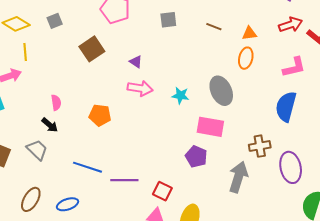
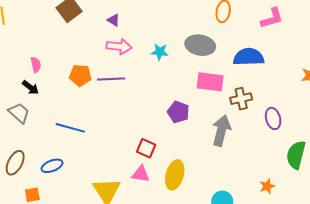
gray ellipse: (221, 91) -> (200, 45), turned -52
blue semicircle: (286, 107) -> (249, 57), moved, turned 76
pink rectangle: (210, 127) -> (210, 82), moved
purple ellipse: (291, 167) -> (273, 118), size x0.7
purple line: (124, 180) -> (111, 79), moved

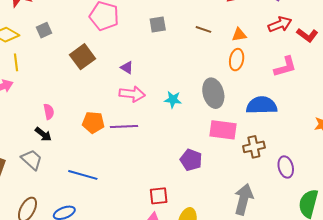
gray ellipse: (200, 45) -> (213, 93), turned 64
gray arrow: (221, 131) -> (244, 199), moved
red square: (146, 148) -> (159, 196), turned -30

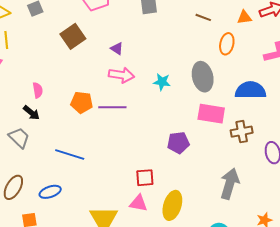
brown line: (203, 29) -> (203, 17), moved
orange triangle: (239, 35) -> (244, 17), moved
purple pentagon: (191, 160) -> (178, 143), turned -30

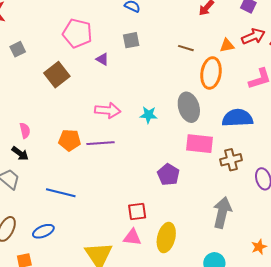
orange ellipse: (227, 44) -> (211, 73), size x1.4
purple triangle: (117, 48) -> (102, 59), moved
purple pentagon: (178, 143) -> (168, 175), turned -30

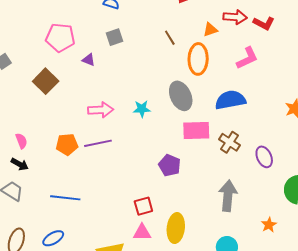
red arrow: (253, 36) -> (235, 17), turned 35
brown line: (186, 48) -> (170, 38), turned 49
brown cross: (231, 160) -> (230, 142), turned -35

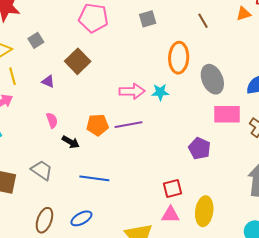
orange ellipse: (198, 59) -> (179, 58), moved
purple triangle: (89, 60) -> (48, 82), moved
cyan star: (142, 109) -> (160, 92), moved
black arrow: (20, 164) -> (71, 142), moved

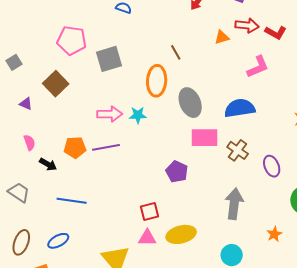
gray square: (148, 19) -> (109, 59), moved, size x1.5
brown line: (203, 21) -> (176, 52), moved
yellow ellipse: (204, 211) -> (181, 234), turned 68

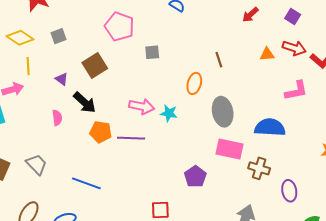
gray square: (109, 59) -> (152, 52), size x0.6
orange ellipse: (157, 81) -> (194, 83), size x0.7
brown cross: (238, 150) -> (259, 168), turned -30
black arrow: (48, 164) -> (85, 102), moved, size x1.4

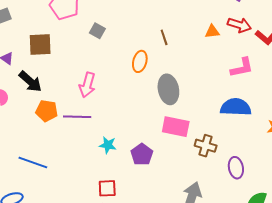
gray square: (152, 52) -> (97, 31), turned 35
brown square: (95, 65) -> (40, 44), turned 30
pink arrow: (142, 106) -> (87, 85), turned 95
cyan star: (169, 113) -> (108, 145), moved
blue semicircle: (270, 127) -> (236, 107), moved

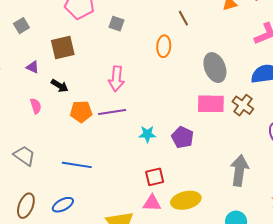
black arrow: (30, 82) -> (60, 86), size x0.7
gray ellipse: (168, 89) -> (215, 68), moved
brown cross: (206, 146) -> (243, 105), moved, turned 30

